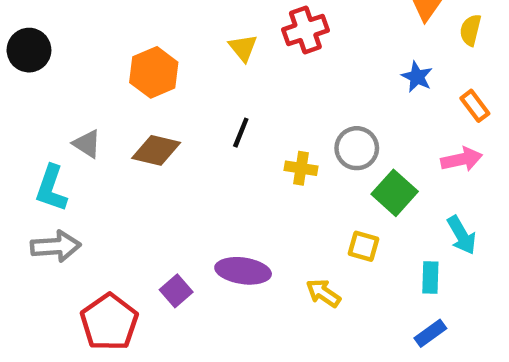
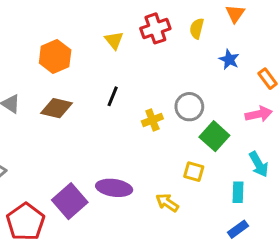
yellow semicircle: (470, 30) -> (197, 28), moved
yellow cross: (301, 168) -> (152, 120), turned -30
purple square: (176, 291) -> (70, 201), size x1.6

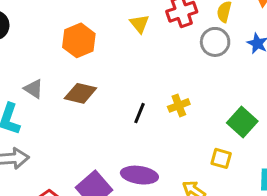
black line: (113, 96) -> (139, 113), moved
gray circle: (189, 107) -> (215, 42), moved

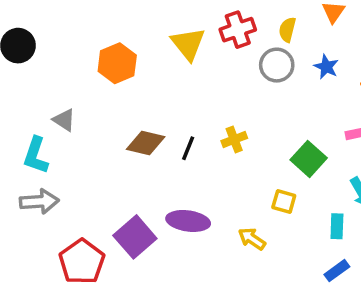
yellow triangle: (139, 24) -> (188, 44), size x1.5
brown diamond: (80, 93) -> (146, 143), moved

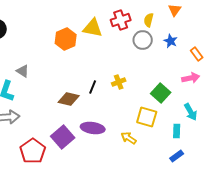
yellow triangle: (188, 44) -> (93, 28), turned -40
orange hexagon: (117, 63) -> (66, 39), moved
brown diamond: (146, 143) -> (69, 99), moved
yellow square: (284, 201) -> (147, 117), size x1.5

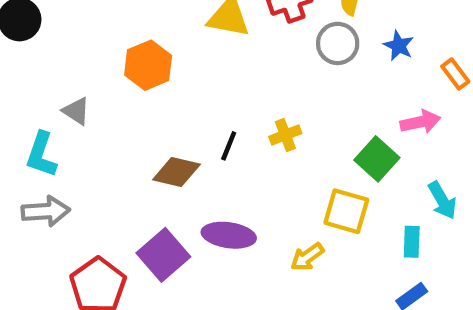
orange hexagon: (66, 39) -> (148, 65), moved
pink arrow: (191, 78) -> (420, 122), moved
yellow arrow: (129, 138) -> (307, 257), turned -70

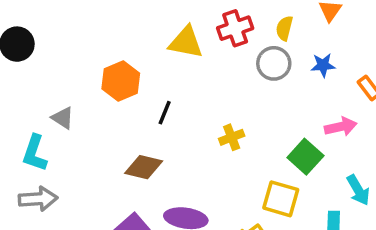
blue star: (399, 46) -> (323, 65), turned -30
black line: (229, 146) -> (165, 113), moved

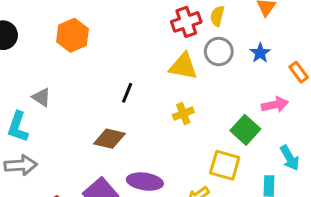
yellow semicircle: (284, 28) -> (217, 16), moved
yellow triangle: (186, 42) -> (183, 66), moved
blue star: (323, 65) -> (260, 53), turned -30
orange hexagon: (121, 81) -> (72, 35), moved

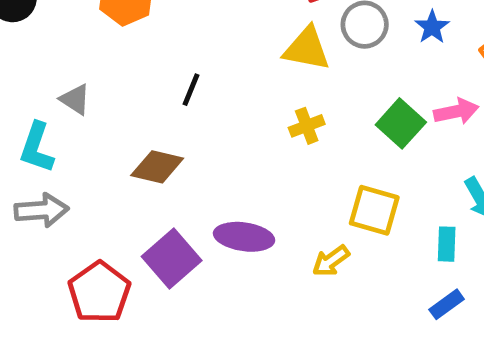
black line: (127, 93) -> (191, 90), moved
green square: (245, 130) -> (401, 123), moved
brown diamond: (109, 139) -> (157, 167), moved

